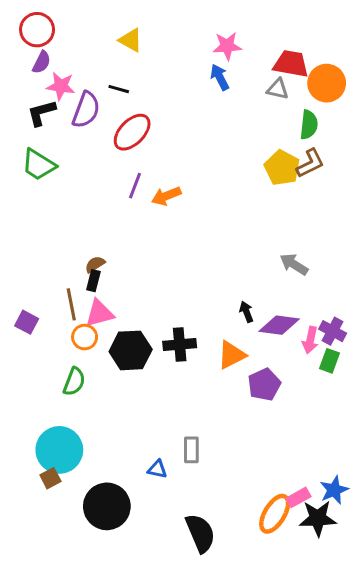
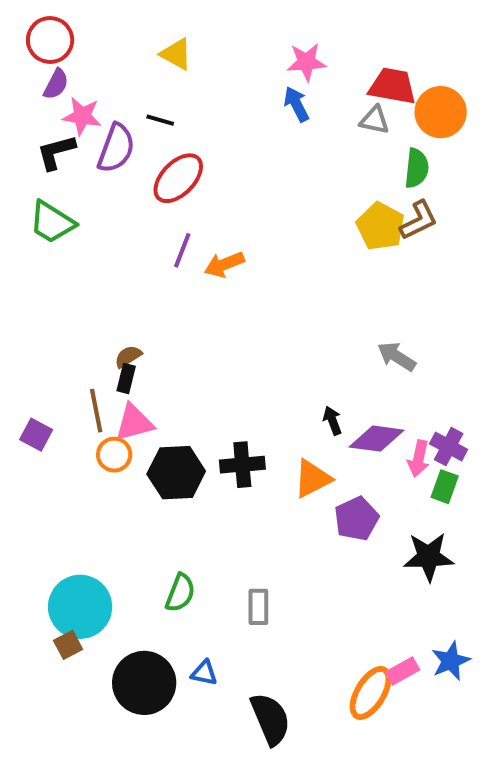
green semicircle: (74, 382) -> (180, 593), moved
blue triangle: (157, 469) -> (204, 673), moved
black star: (318, 518) -> (429, 557), moved

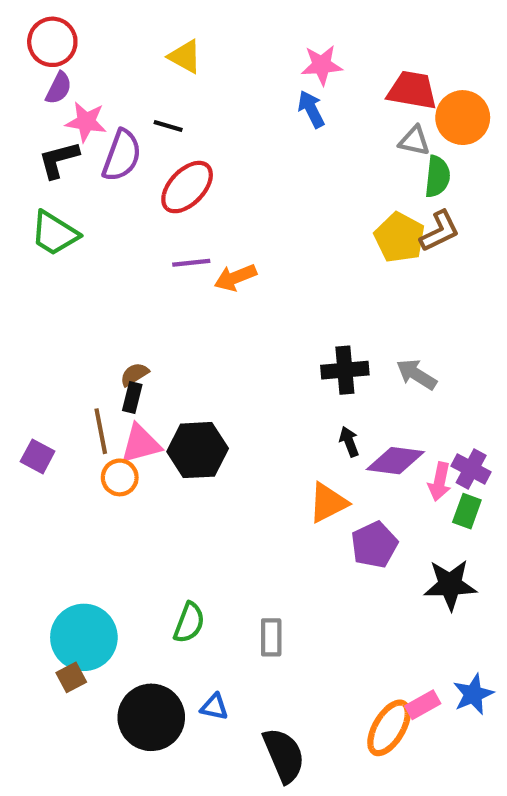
gray triangle: (375, 120) -> (414, 141), moved
purple line: (182, 250) -> (191, 263), turned 63
black cross: (242, 465) -> (345, 370), moved
black hexagon: (176, 473) -> (198, 450), moved

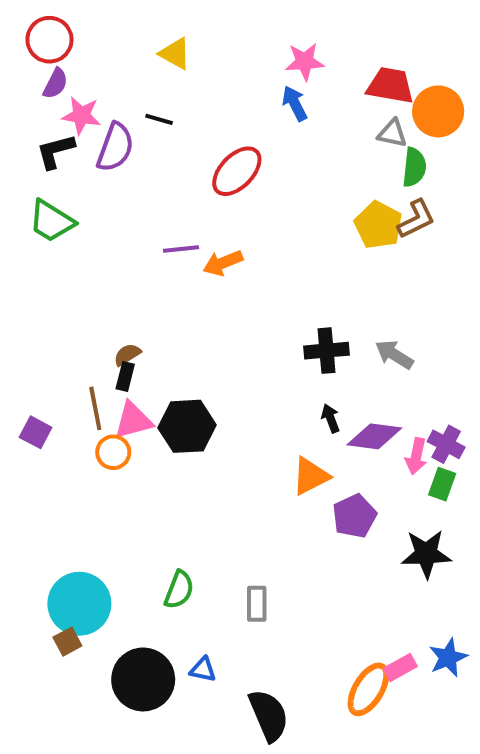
red ellipse: (187, 187) -> (237, 171), moved

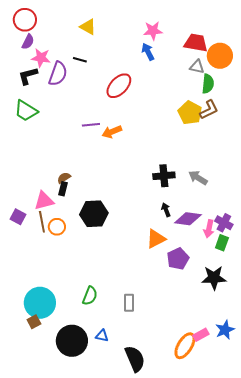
brown line: (95, 408) -> (42, 222), moved
pink triangle: (133, 420) -> (44, 201), moved

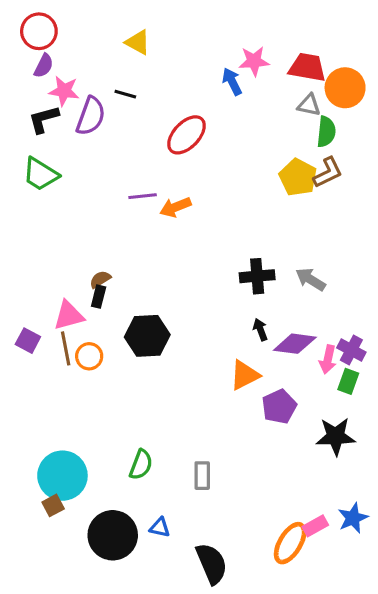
pink star: (153, 31) -> (254, 61), moved

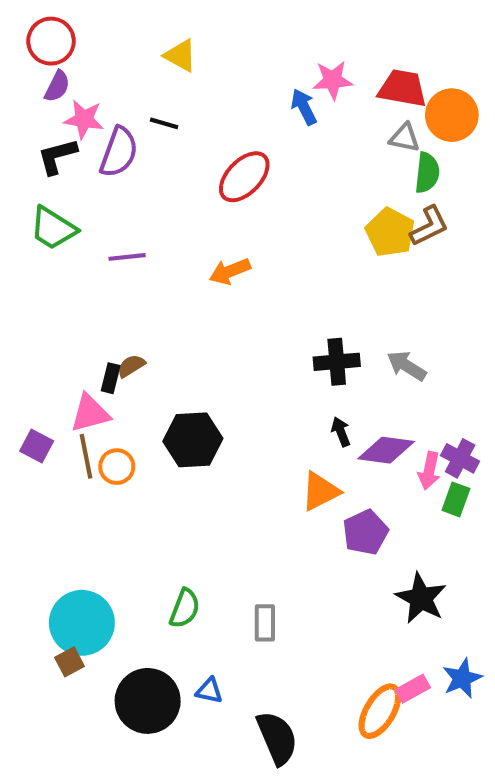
purple line: (143, 196) -> (127, 257), moved
black rectangle: (99, 297) -> (111, 378), moved
black star: (336, 436) -> (421, 598), moved, turned 30

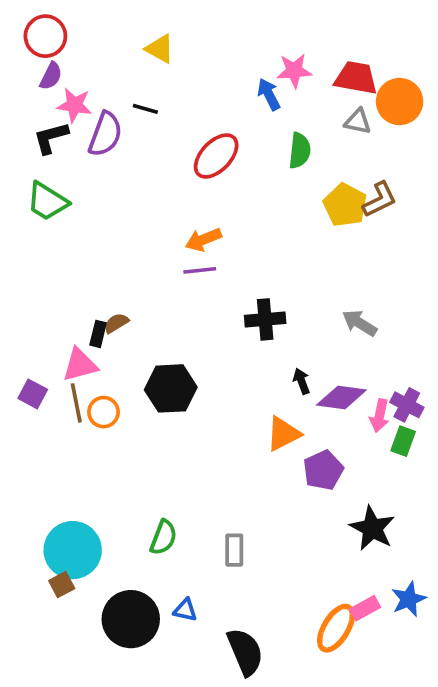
green semicircle: (427, 173) -> (300, 151), moved
purple line: (127, 257) -> (200, 270), moved
black cross: (337, 362) -> (265, 319), moved

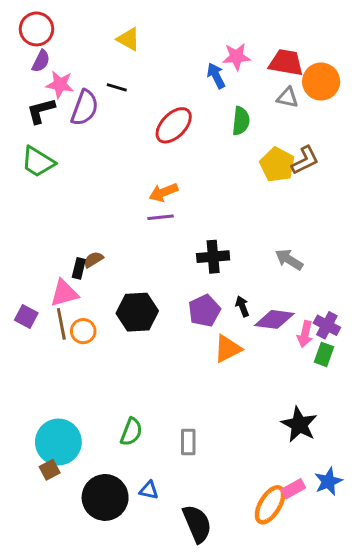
purple pentagon: (323, 470) -> (204, 311), moved

